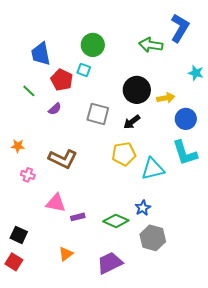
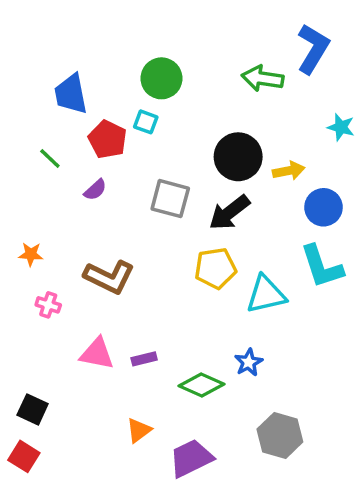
black arrow: (132, 122) -> (229, 213), size x1.4
purple rectangle: (78, 217) -> (144, 359), moved
gray hexagon: (153, 238) -> (280, 436), moved
orange triangle: (66, 254) -> (139, 430), moved

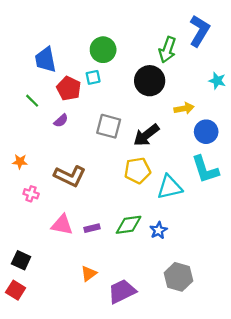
green arrow: (263, 78) -> (167, 50), turned -80
cyan square: (146, 122) -> (93, 77), turned -32
black circle: (238, 157) -> (150, 81), moved
green diamond: (202, 385) -> (129, 225), moved, turned -32

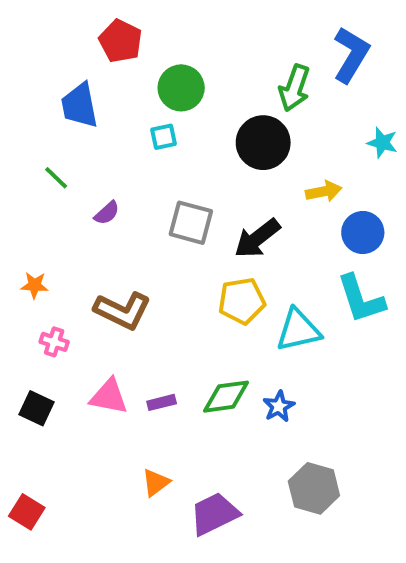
red pentagon: (69, 88) -> (121, 41), moved
black square: (21, 260) -> (37, 408), moved

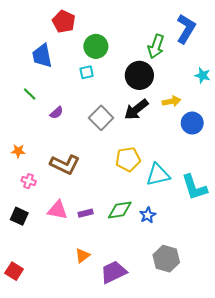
gray square: (191, 223) -> (101, 118), turned 30
black arrow: (257, 238) -> (136, 110), moved
cyan L-shape: (361, 299) -> (194, 187), moved

